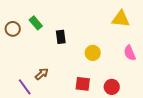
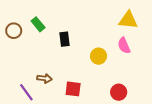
pink semicircle: (130, 53) -> (124, 46), moved
brown arrow: (42, 74) -> (44, 78), turned 48
red square: (83, 84) -> (73, 89), moved

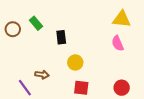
yellow circle: (99, 56) -> (75, 62), moved
red square: (73, 89) -> (81, 88), moved
red circle: (119, 92) -> (122, 88), moved

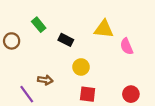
yellow triangle: (122, 19) -> (104, 29), moved
brown circle: (13, 29) -> (12, 41), moved
black rectangle: (61, 37) -> (66, 40), turned -56

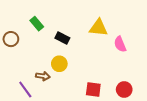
yellow circle: (81, 67) -> (59, 64), moved
red square: (88, 94) -> (93, 90), moved

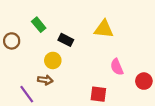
pink semicircle: (120, 44) -> (117, 67), moved
yellow circle: (59, 64) -> (53, 60), moved
red circle: (124, 90) -> (144, 81), moved

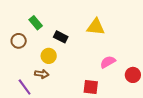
brown circle: (12, 41) -> (19, 41), moved
pink semicircle: (117, 67) -> (108, 62), turned 84

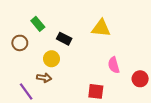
pink semicircle: (108, 62) -> (114, 65), turned -77

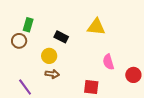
green rectangle: (38, 24) -> (28, 25), moved, turned 56
brown arrow: (44, 78) -> (52, 74), moved

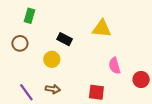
green rectangle: (28, 25) -> (29, 16), moved
brown arrow: (52, 74) -> (53, 89), moved

